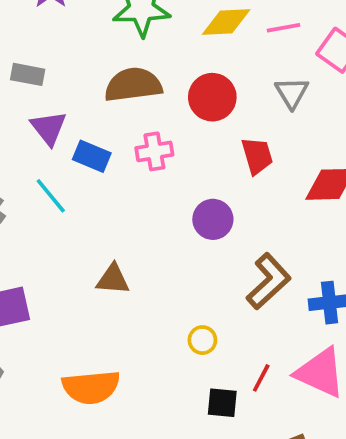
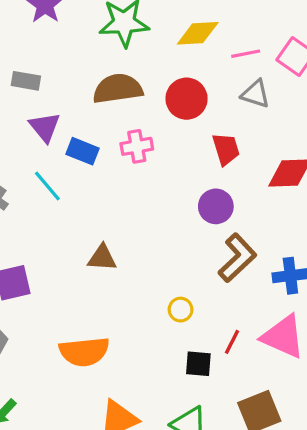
pink line: (284, 28) -> (246, 54), moved
gray triangle: (292, 93) -> (255, 94), turned -40
purple circle: (213, 219) -> (216, 206), moved

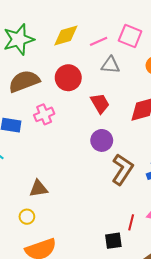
yellow circle: (181, 310) -> (27, 217), moved

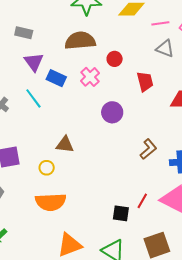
red circle: (68, 78) -> (115, 59), moved, size x0.6
pink cross: (44, 114) -> (90, 77), turned -36
purple circle: (102, 140) -> (112, 112), moved
brown L-shape: (122, 169) -> (148, 149), size x0.7

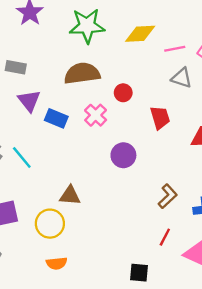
cyan line: (33, 98) -> (22, 158), moved
yellow circle: (47, 168) -> (50, 224), size x1.6
red line: (142, 201) -> (165, 237), moved
orange semicircle: (51, 202) -> (57, 263), size x0.6

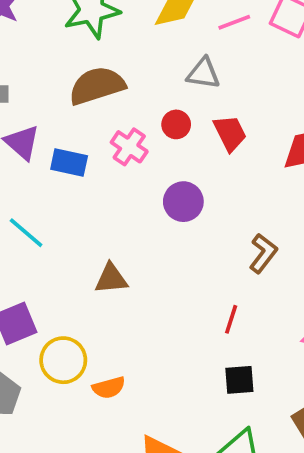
gray triangle: (182, 78) -> (203, 73), moved
red circle: (123, 93) -> (176, 124), moved
yellow circle: (50, 224) -> (63, 360), moved
red line: (165, 237) -> (231, 319), moved

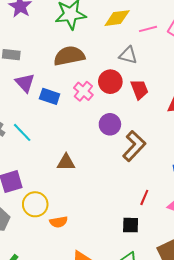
red circle: (176, 124) -> (110, 82), size x1.5
brown L-shape: (263, 253) -> (134, 146), moved, size x1.4
red line: (231, 319) -> (144, 197), moved

